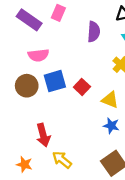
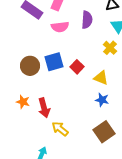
pink semicircle: (38, 55) -> (60, 27), moved
orange star: (24, 164) -> (23, 102), moved

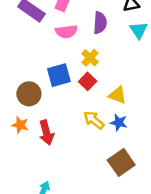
yellow cross: (110, 48) -> (90, 58), moved
brown circle: (30, 66) -> (29, 94), moved
yellow arrow: (60, 129) -> (94, 120), moved

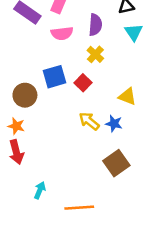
yellow cross: (90, 58) -> (95, 54), moved
yellow triangle: (117, 95) -> (127, 96), moved
red arrow: (46, 133) -> (16, 152), moved

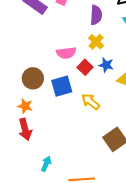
pink semicircle: (62, 33) -> (66, 53), moved
blue square: (55, 77) -> (62, 86), moved
blue star: (114, 124) -> (106, 65), moved

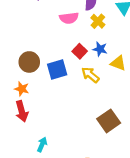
yellow cross: (96, 42) -> (98, 21), moved
pink semicircle: (66, 53) -> (69, 18), moved
yellow arrow: (91, 102) -> (90, 75), moved

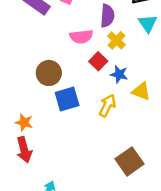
red square: (80, 51) -> (98, 61), moved
brown circle: (29, 62) -> (49, 73), moved
yellow arrow: (90, 75) -> (107, 106), turned 78

